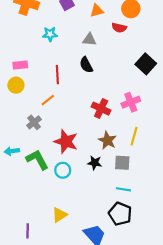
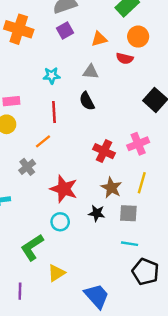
cyan star: (50, 34) -> (52, 76), moved
green L-shape: (37, 160) -> (32, 247), moved, turned -95
black pentagon: (120, 214) -> (145, 272), moved

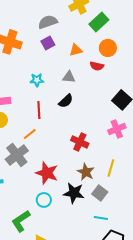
black semicircle: (87, 101) -> (66, 101), turned -105
pink cross: (138, 144) -> (117, 129), moved
gray cross: (27, 167) -> (17, 155), size x1.6
black star: (97, 213) -> (74, 193), size x1.5
gray square: (128, 213) -> (100, 193), turned 35

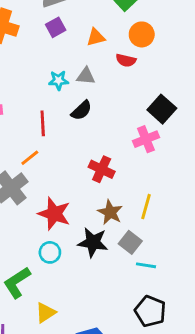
cyan star: (37, 80) -> (59, 80), moved
pink cross: (117, 129) -> (146, 139), moved
cyan line: (101, 218) -> (146, 265), moved

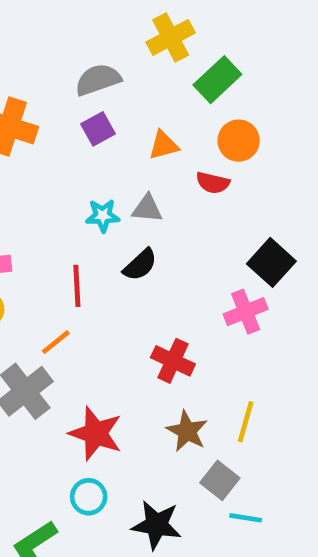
black star: (93, 242) -> (157, 525), moved

